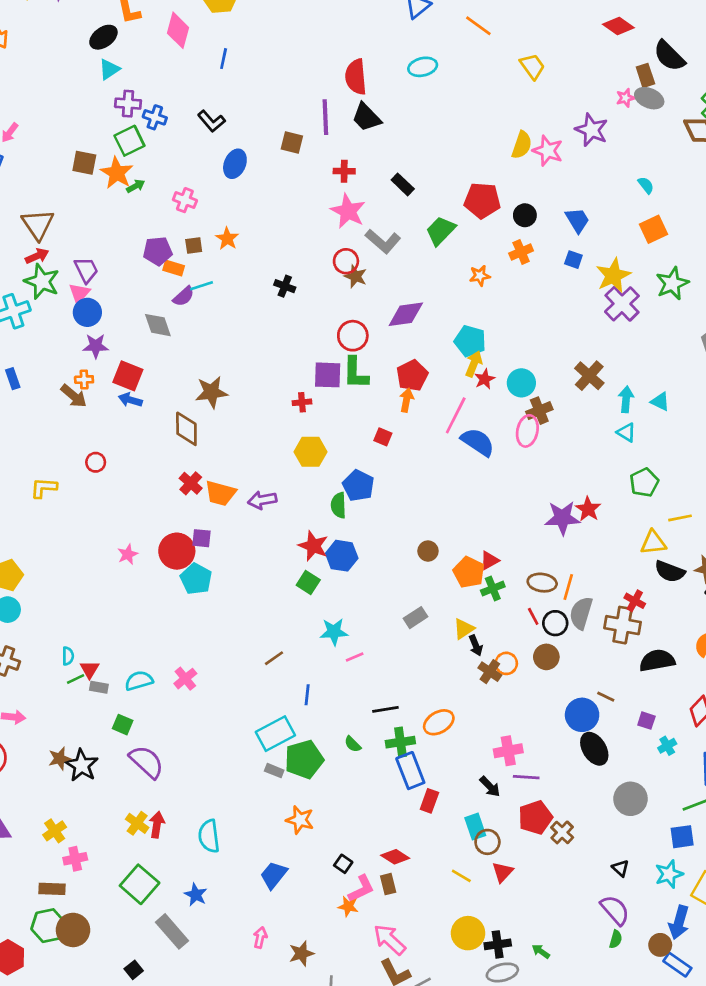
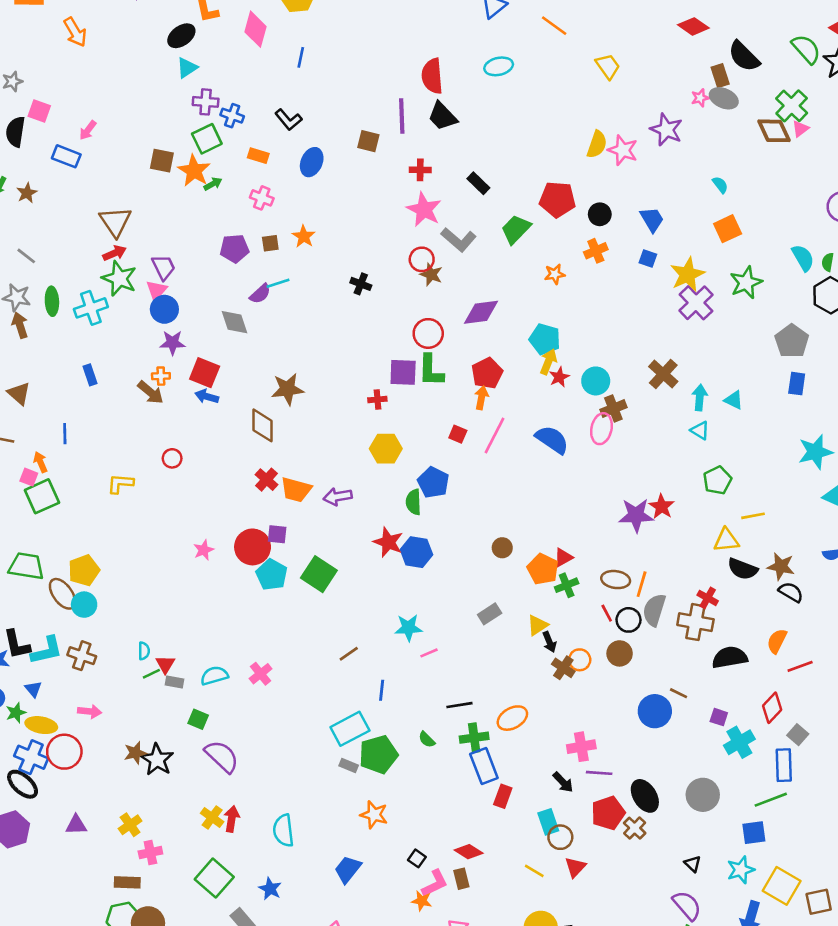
orange rectangle: (174, 268) -> (258, 156), moved
pink line: (456, 415) -> (495, 435), moved
green square: (308, 583) -> (319, 574), moved, size x1.5
cyan cross: (667, 746) -> (739, 742), size x1.6
black ellipse: (594, 749) -> (645, 796), moved

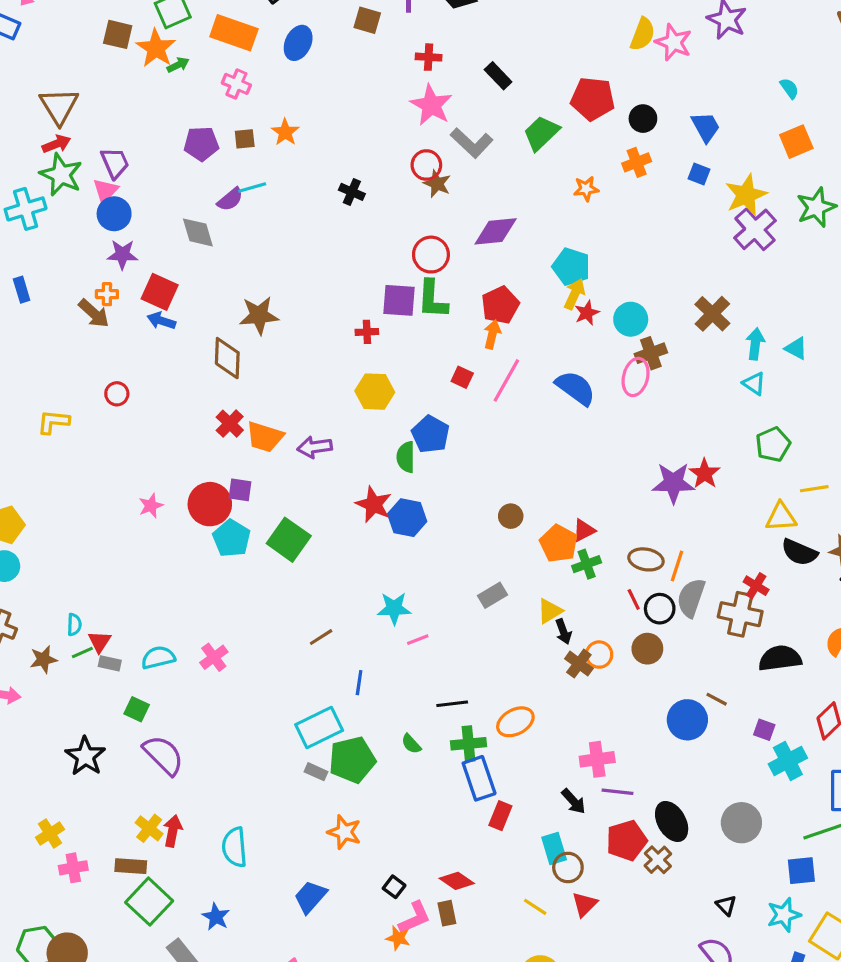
orange rectangle: (258, 156) -> (234, 33), size x1.8
brown star: (135, 753) -> (43, 659), moved
brown rectangle: (127, 882) -> (131, 866), moved

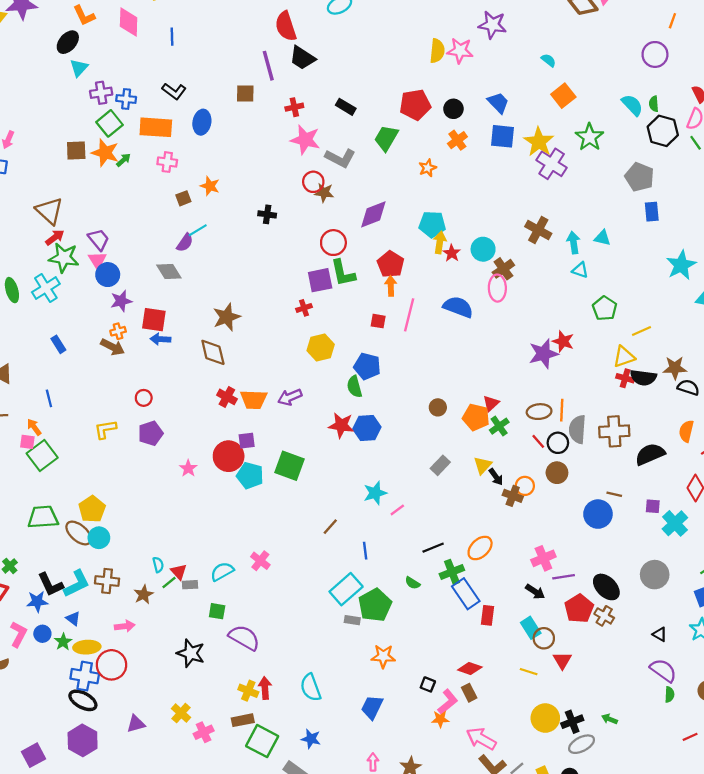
purple pentagon: (201, 144) -> (151, 433), moved
blue square: (699, 174) -> (503, 136), size x1.6
red cross: (756, 586) -> (625, 378), moved

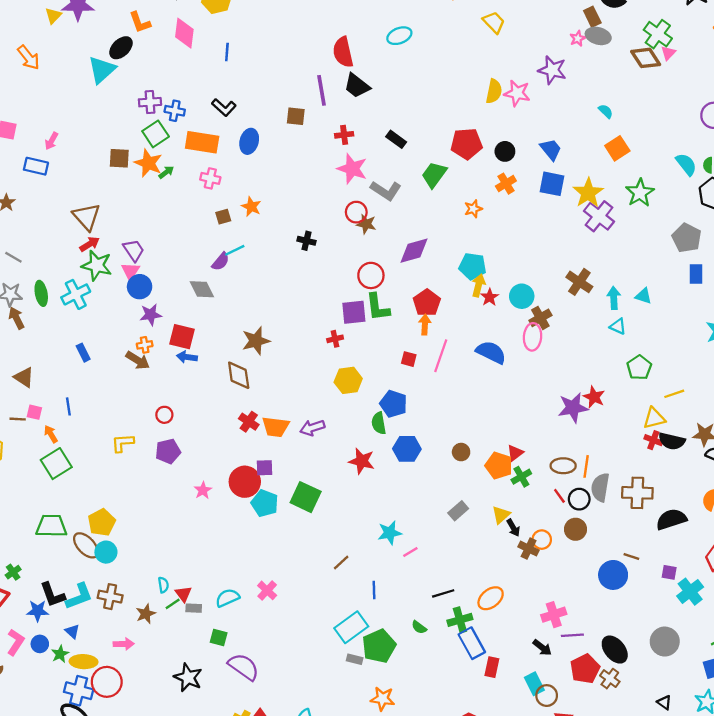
cyan triangle: (79, 68) -> (102, 70), moved, size x1.5
blue hexagon: (367, 428) -> (407, 449), moved
pink square: (27, 442) -> (34, 412), moved

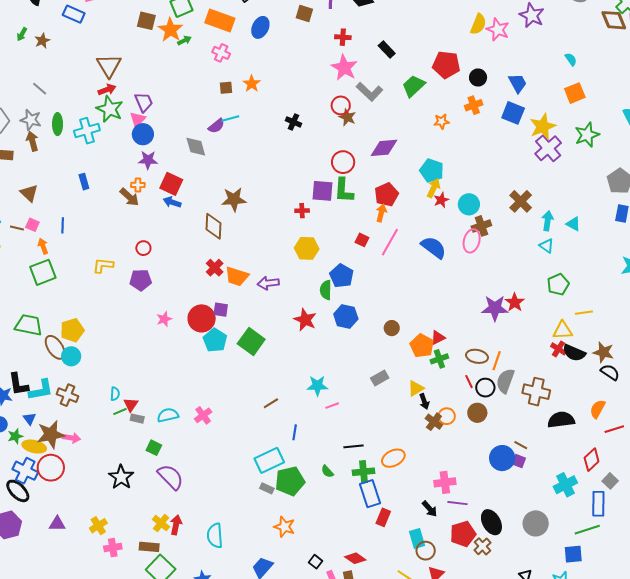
purple square: (669, 572) -> (519, 461), moved
brown star: (146, 614) -> (51, 434), moved, size x1.6

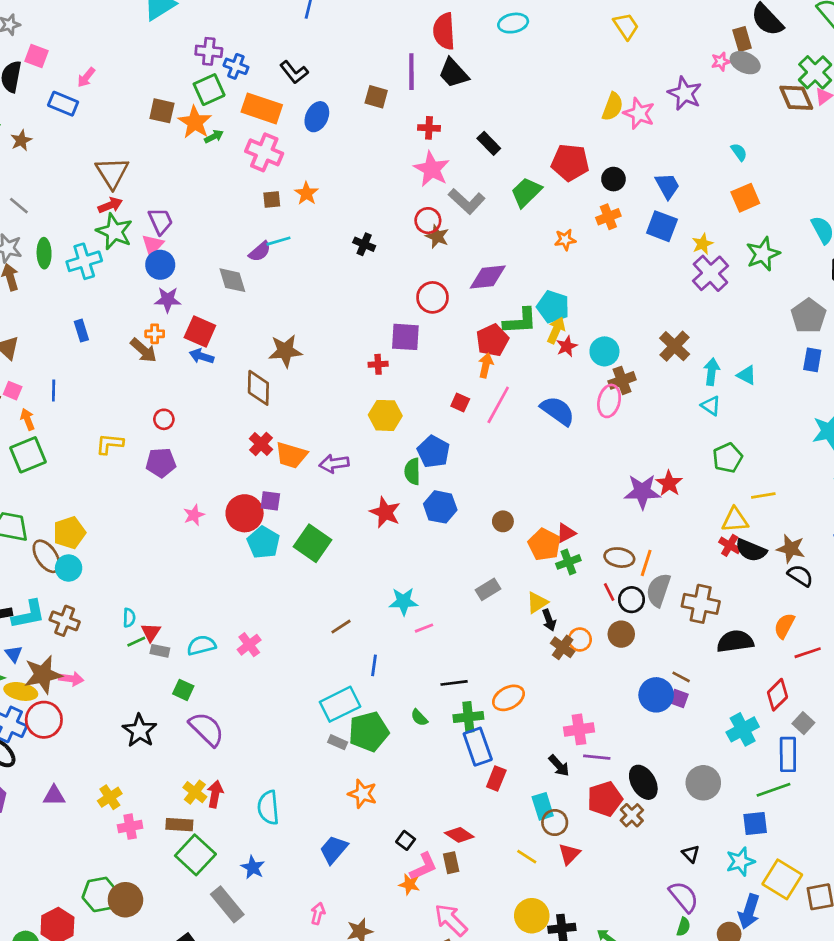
pink cross: (221, 53) -> (264, 152), size x1.5
yellow star: (543, 126) -> (702, 244), size x0.6
green L-shape: (344, 190) -> (520, 321), moved, turned -96

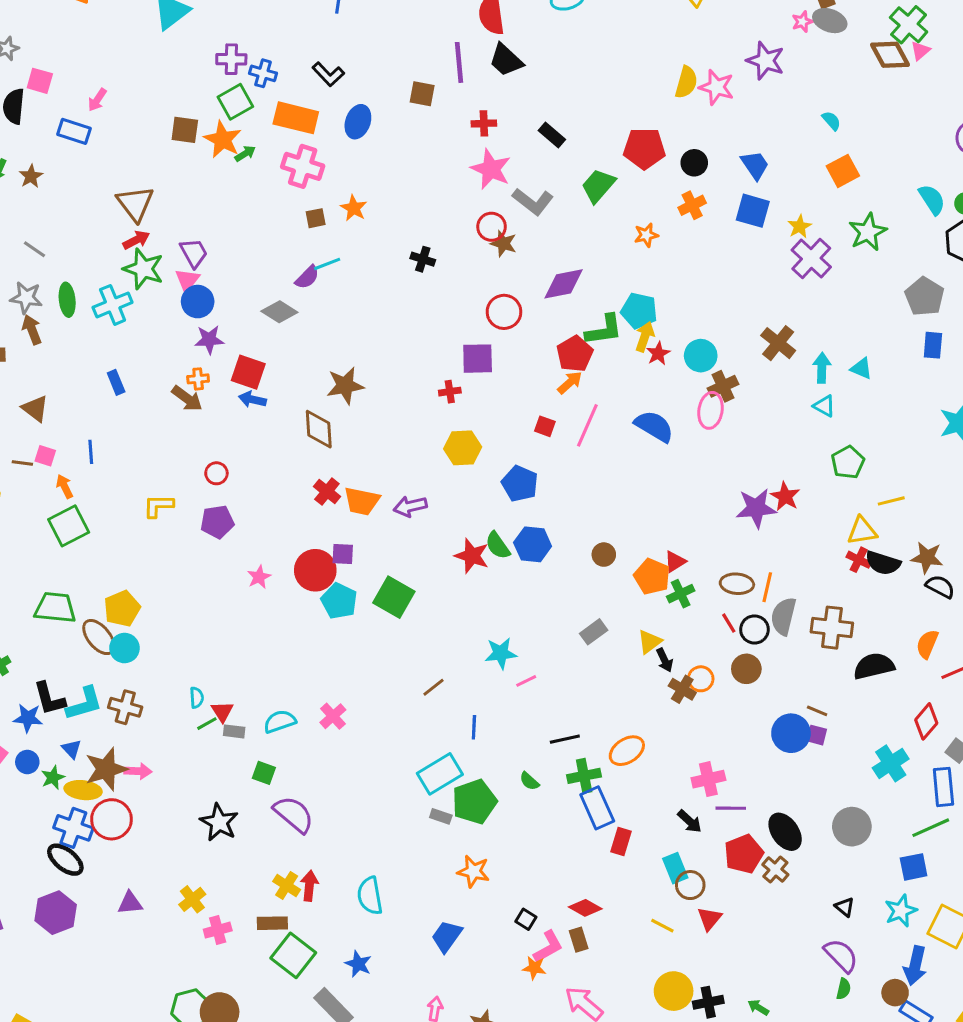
gray diamond: (232, 280) -> (279, 312), turned -36
orange arrow: (486, 365) -> (570, 383), turned 40
green semicircle: (412, 471) -> (498, 545), moved, turned -30

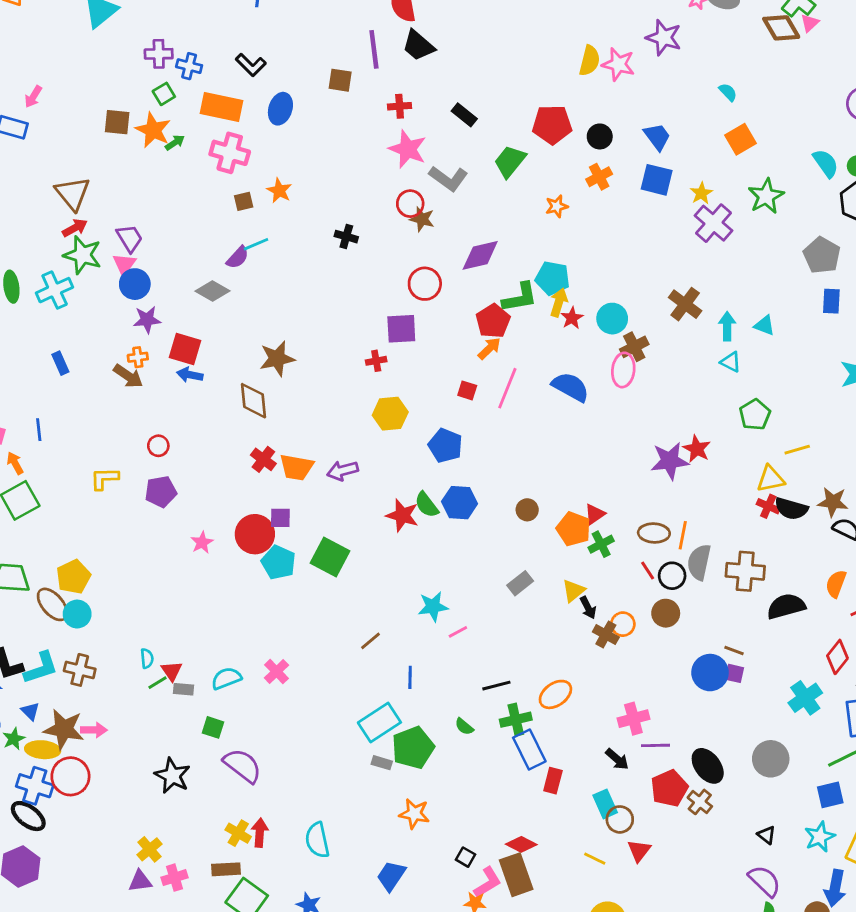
green square: (235, 102) -> (164, 94), size x0.7
brown star: (106, 769) -> (64, 729), turned 30
purple triangle: (130, 903) -> (140, 881), moved
brown rectangle: (579, 940) -> (516, 875), size x1.8

